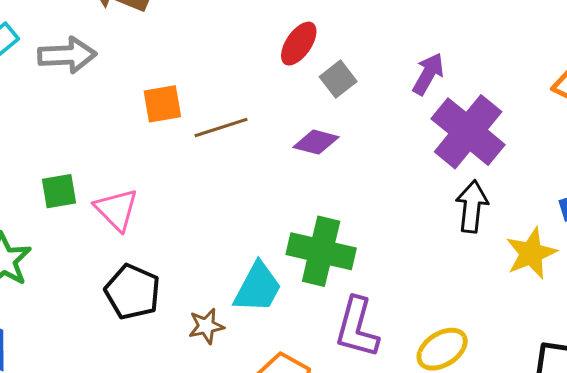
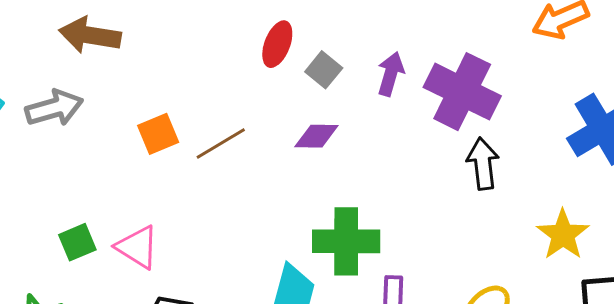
purple arrow: (428, 74) -> (391, 74), moved
yellow star: (531, 253) -> (563, 235), moved

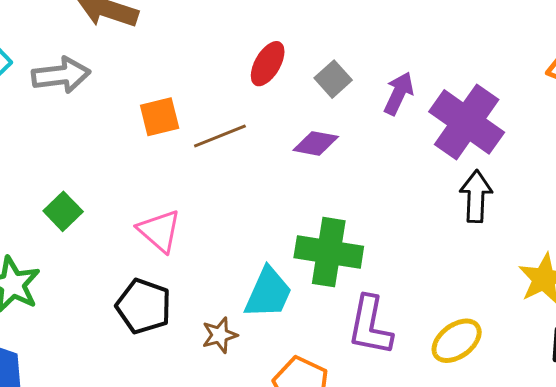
red ellipse: (277, 44) -> (268, 64), moved
green square: (77, 242) -> (63, 211), turned -30
pink triangle: (137, 247) -> (159, 231), moved

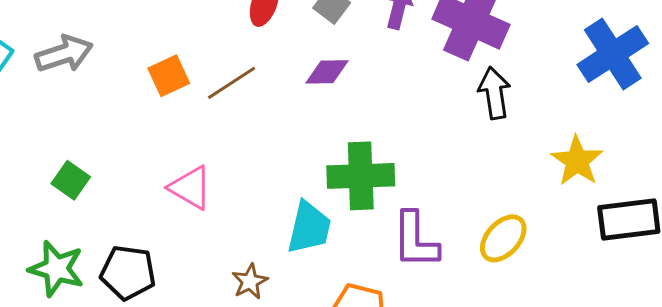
green square: (63, 211) -> (71, 180), moved
black pentagon: (144, 306) -> (128, 272), moved
brown star: (220, 335) -> (250, 282), moved

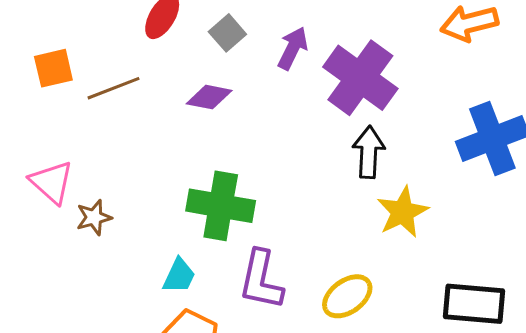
yellow star: (577, 161) -> (403, 212), moved
cyan trapezoid: (309, 228) -> (179, 276), moved, size x0.7
brown star: (250, 282) -> (94, 217), moved

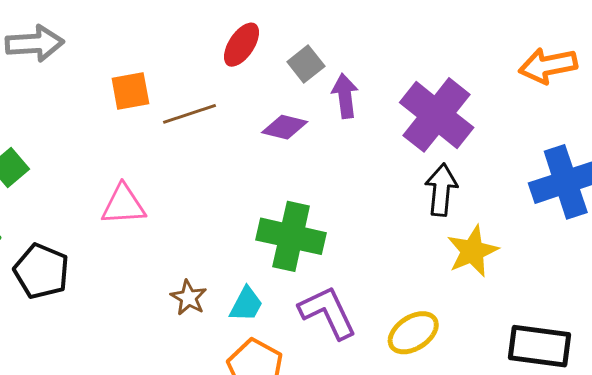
purple arrow: (293, 48) -> (345, 96), moved, turned -36
pink triangle: (52, 182) -> (123, 205), turned -48
brown star: (94, 217) -> (189, 298), moved, turned -30
purple L-shape: (261, 280) -> (328, 312), turned 140

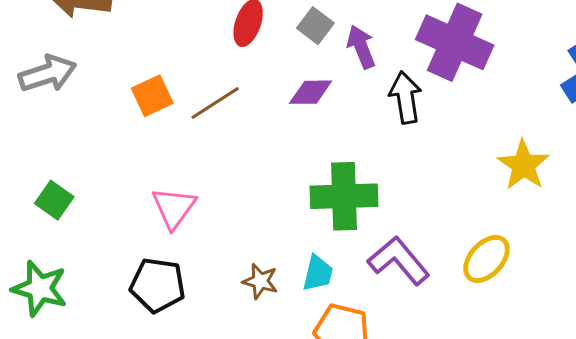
black arrow: (441, 190) -> (406, 98), moved
pink triangle: (123, 205) -> (174, 208), turned -36
black pentagon: (41, 271) -> (158, 285), moved

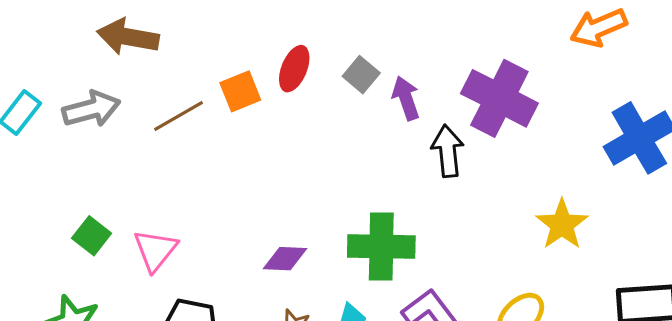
purple diamond: (311, 92) -> (285, 259), moved
orange square: (152, 96) -> (240, 91), moved
brown line: (215, 103) -> (179, 116), moved
pink triangle: (174, 208) -> (155, 250), moved

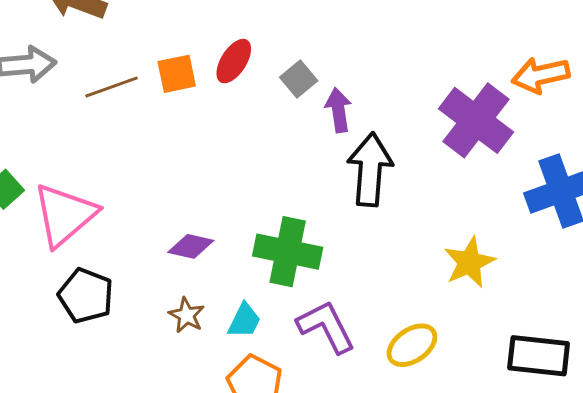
purple cross: (499, 98) -> (476, 120), moved
black arrow: (448, 151) -> (370, 170), size x1.4
pink triangle: (155, 250) -> (65, 215), size x1.5

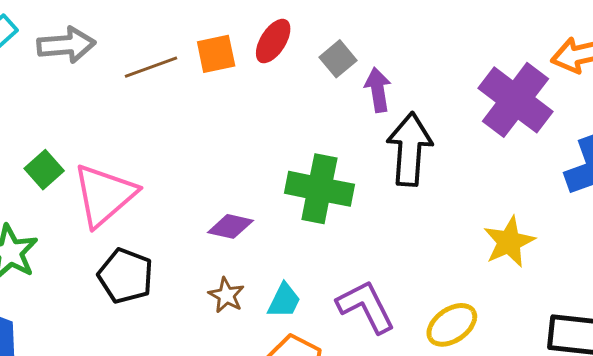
green cross: (288, 252) -> (319, 189), moved

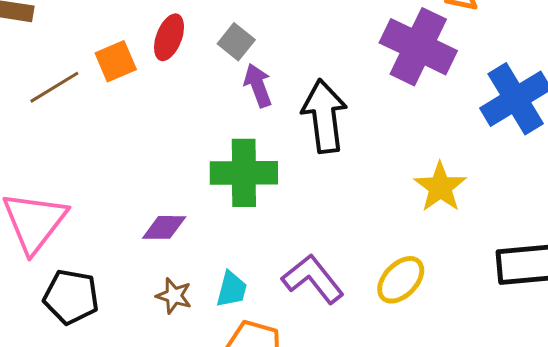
purple arrow: (378, 90) -> (258, 85), moved

